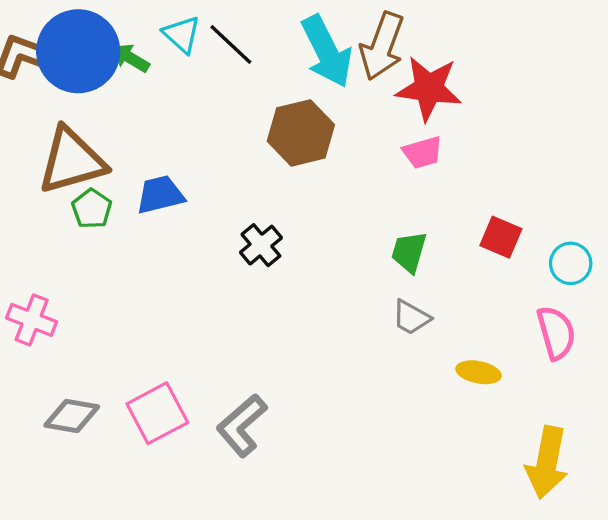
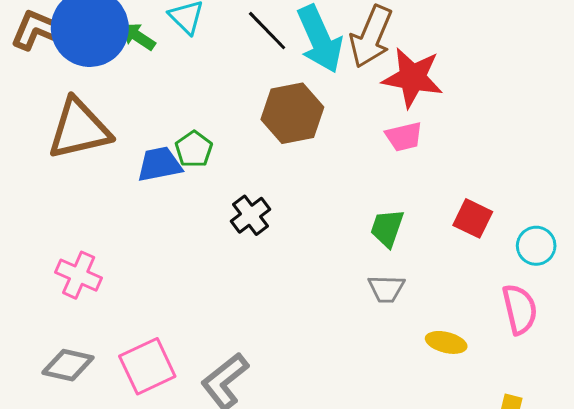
black line: (231, 45) -> (267, 31), moved
green pentagon: (92, 209) -> (194, 149), moved
gray trapezoid: (411, 317) -> (386, 289), turned -30
pink cross: (32, 320) -> (79, 275), moved

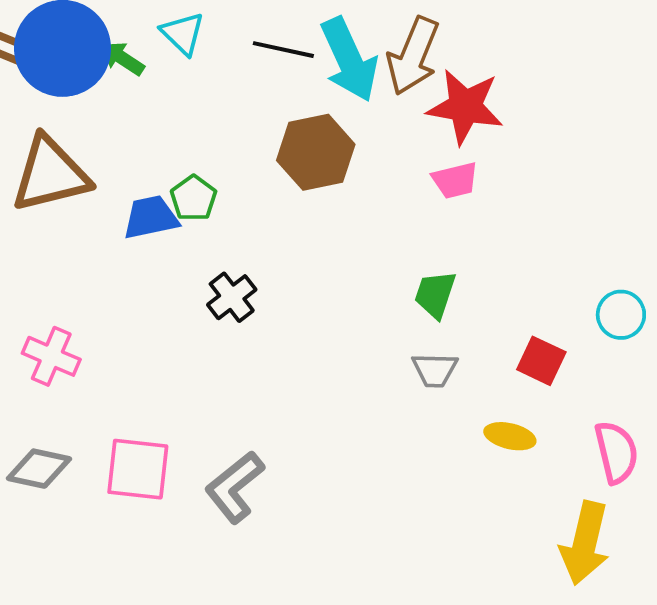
black line: (267, 31) -> (283, 50), turned -33
black cross: (250, 215) -> (232, 297), moved
red square: (473, 218) -> (541, 361), moved
pink semicircle: (520, 309) -> (616, 452), moved
pink square: (147, 366) -> (138, 469), turned 32

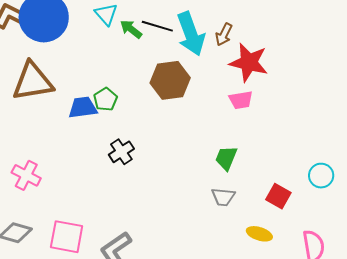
brown arrow: (413, 56) -> (224, 34), size x0.6
green arrow: (123, 58) -> (131, 29), moved

